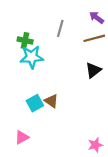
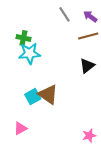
gray line: (60, 28) -> (65, 14), moved, turned -49
brown triangle: (51, 101) -> (48, 95), size x1.5

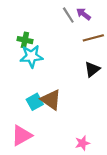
purple arrow: (90, 16) -> (84, 14), moved
pink triangle: (20, 128) -> (22, 135), size x1.5
pink star: (89, 136) -> (82, 143), moved

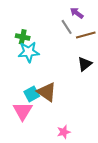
gray line: (68, 15) -> (67, 27), moved
pink triangle: (22, 135) -> (23, 111), moved, turned -30
pink star: (82, 143) -> (64, 132), moved

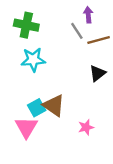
purple arrow: (77, 13) -> (88, 15), turned 48
green cross: (23, 37) -> (26, 25), moved, size x1.5
pink star: (64, 132) -> (86, 127), moved

